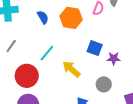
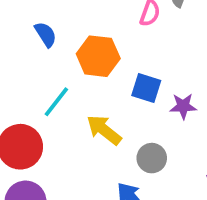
orange hexagon: (71, 18) -> (98, 56), moved
gray circle: (104, 84) -> (152, 158), moved

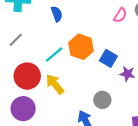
orange hexagon: (98, 56) -> (81, 47), moved
yellow arrow: (104, 130) -> (55, 84), moved

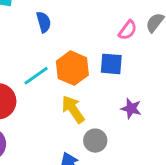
blue square: (108, 58) -> (111, 64), moved, turned -30
yellow arrow: (55, 84) -> (73, 109), moved

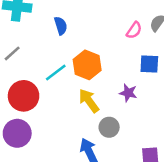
blue square: (111, 64) -> (149, 64), moved
purple star: (131, 108) -> (128, 93), moved

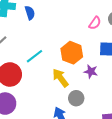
blue semicircle: (61, 26) -> (30, 13), moved
orange hexagon: (87, 65) -> (72, 53), moved

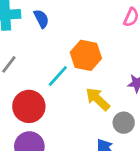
orange hexagon: (72, 53) -> (86, 55), moved

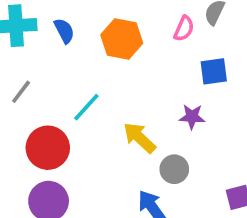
orange hexagon: (86, 55) -> (122, 39), moved

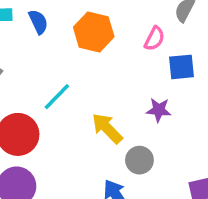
pink semicircle: (184, 29) -> (154, 39), moved

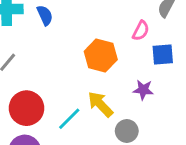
orange hexagon: (94, 32) -> (101, 56), moved
cyan line: (57, 97) -> (69, 119), moved

